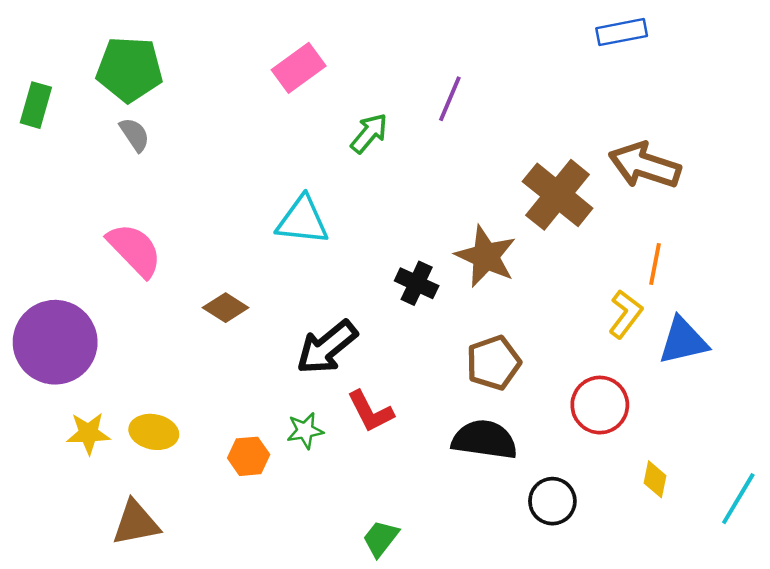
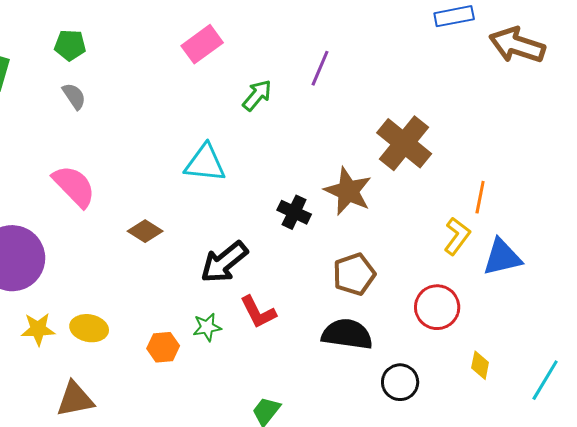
green pentagon: (129, 69) -> (70, 45), size x0.6
brown arrow: (645, 165) -> (517, 45), moved

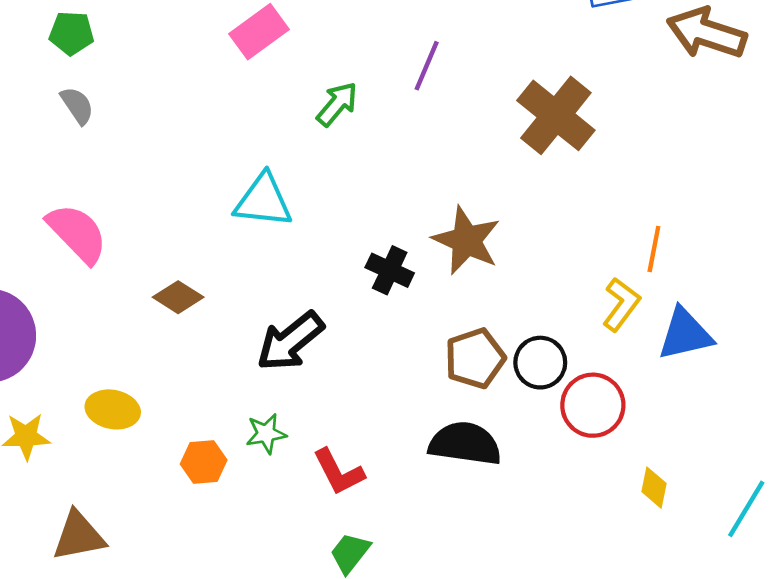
brown cross: (404, 143) -> (556, 115), moved
red L-shape: (258, 312) -> (339, 472), moved
yellow ellipse: (89, 328) -> (113, 409), moved
black circle: (400, 382) -> (540, 363), moved

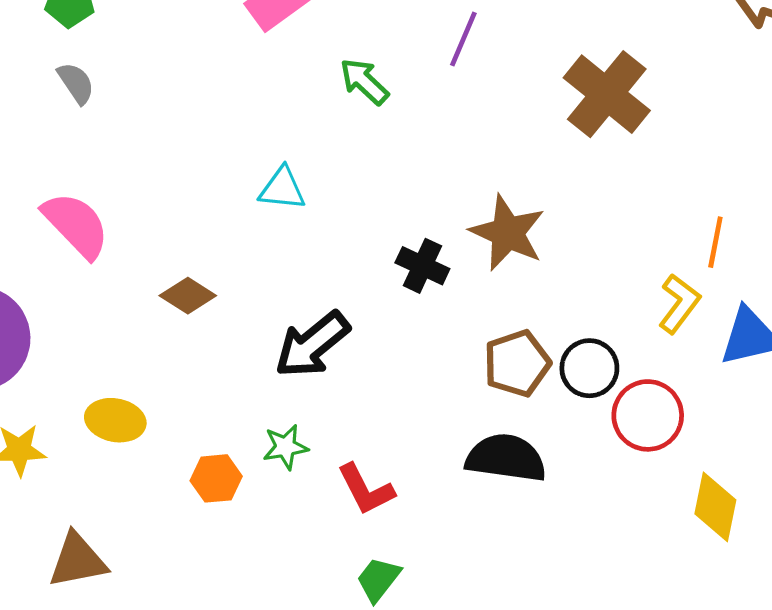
green arrow: (337, 104) -> (364, 82), turned -87
cyan triangle: (263, 201) -> (282, 189), size x0.7
yellow diamond: (654, 488) -> (715, 507), size x1.5

